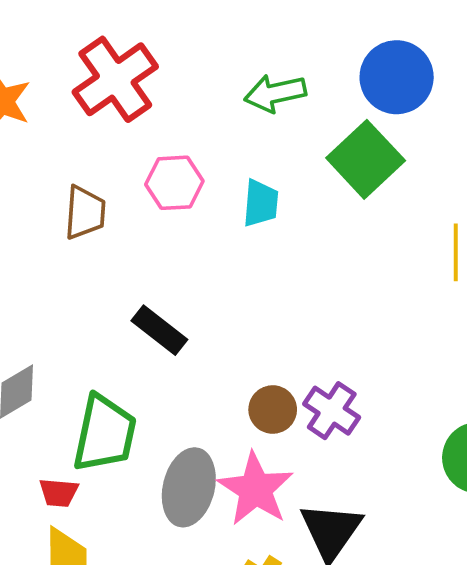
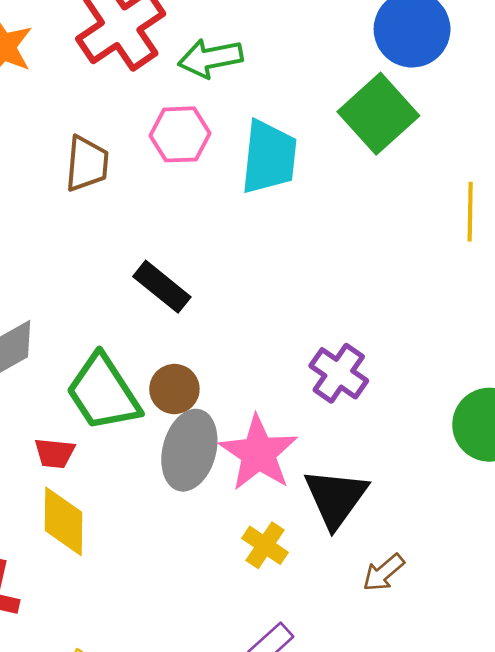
green arrow: (275, 93) -> (210, 58), moved
cyan trapezoid: (261, 203) -> (269, 157), size x1.5
brown circle: (273, 410) -> (174, 389), moved
green trapezoid: (105, 433) -> (103, 393), turned 134

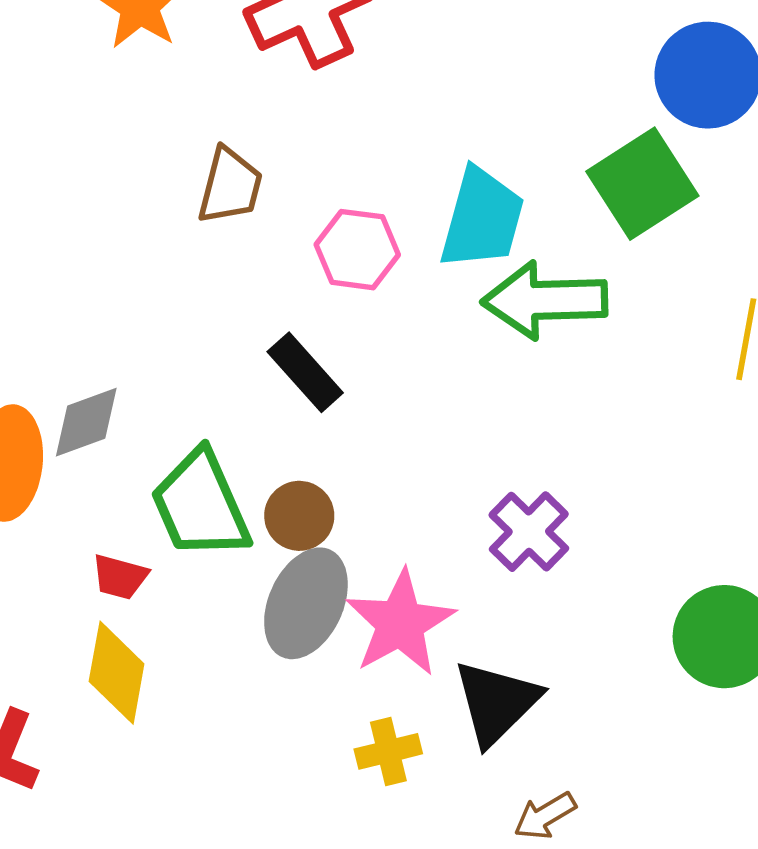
green arrow: (210, 58) -> (545, 300), moved, size x1.4
pink hexagon: (180, 134) -> (357, 250), moved
yellow cross: (265, 545) -> (388, 751), turned 33

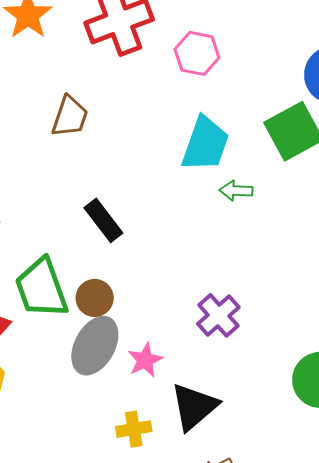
pink hexagon: (357, 250) -> (197, 53), moved
green arrow: (545, 300) -> (236, 191), size x0.5
pink star: (400, 623) -> (145, 360), size x0.6

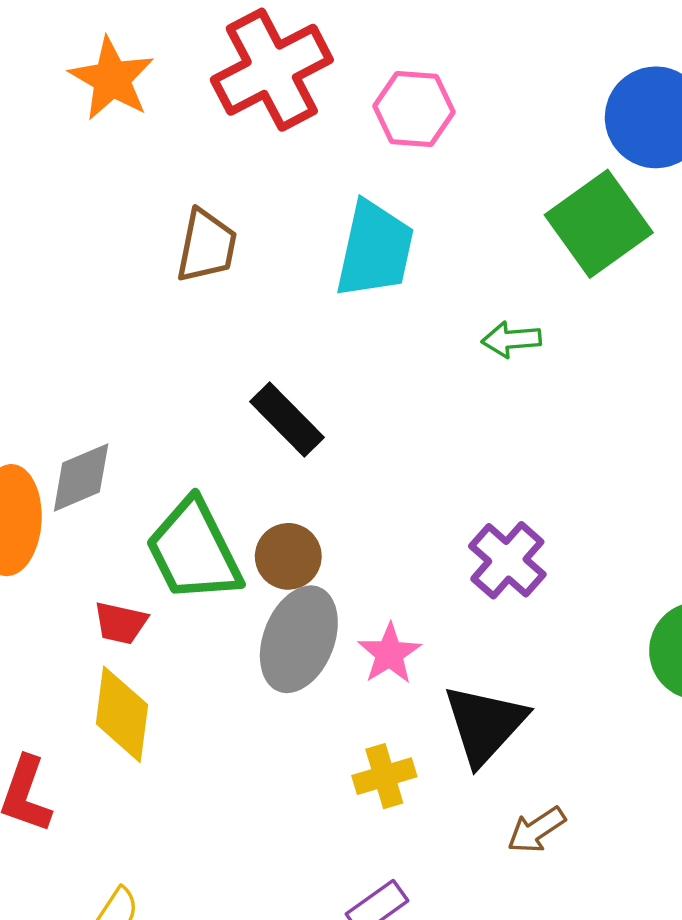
cyan trapezoid: (205, 144) -> (375, 249), moved

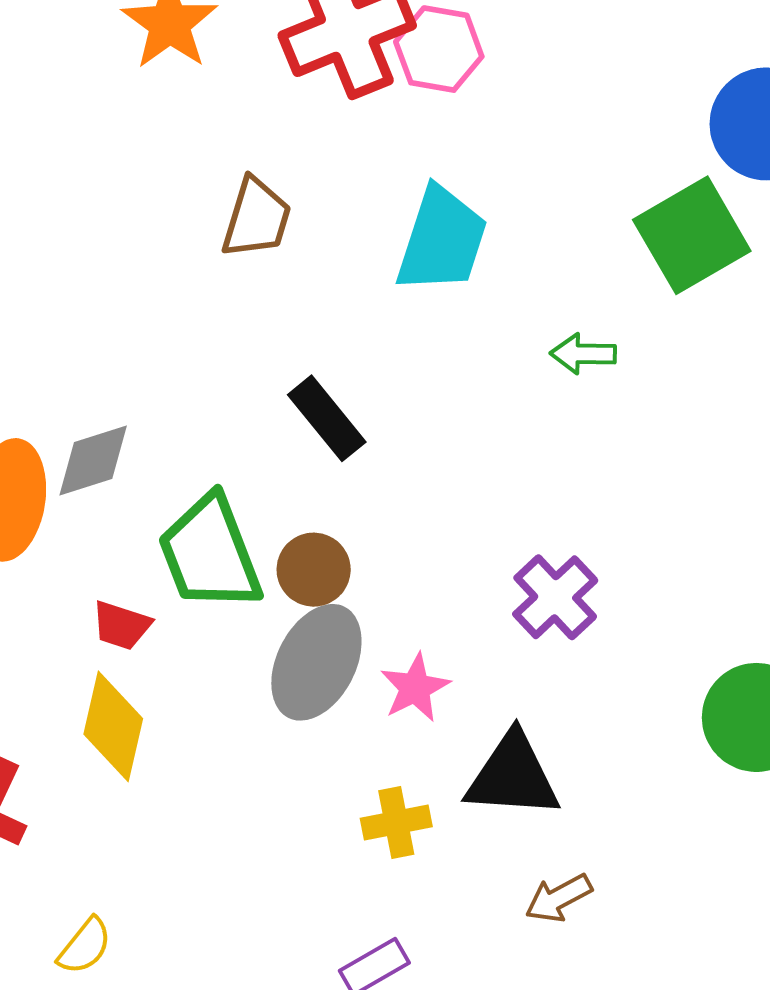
pink hexagon: (414, 109) -> (439, 49), moved
black triangle: (485, 724) -> (513, 776), turned 46

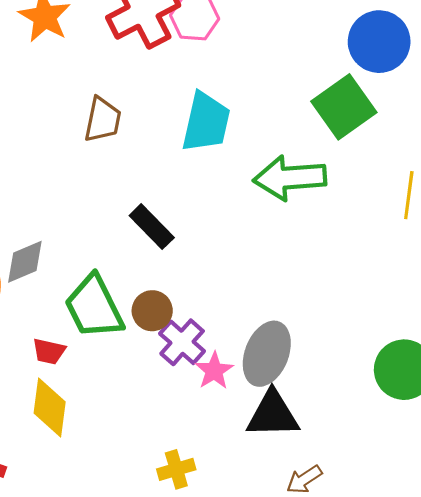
green arrow: (583, 354) -> (290, 178), size x2.0
purple cross: (555, 597) -> (182, 342), moved
gray ellipse: (316, 662) -> (267, 354), moved
yellow cross: (396, 823) -> (176, 469), moved

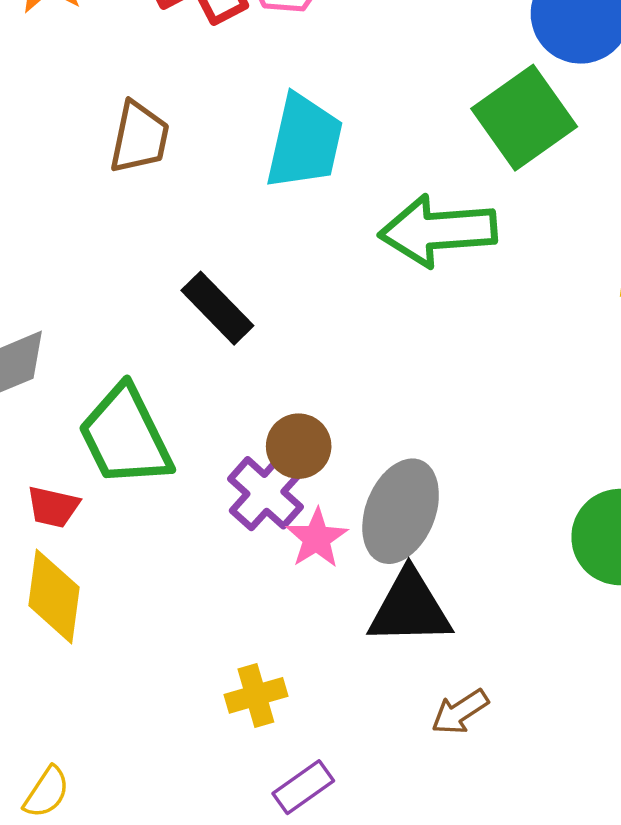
brown circle: (152, 311) -> (299, 446), moved

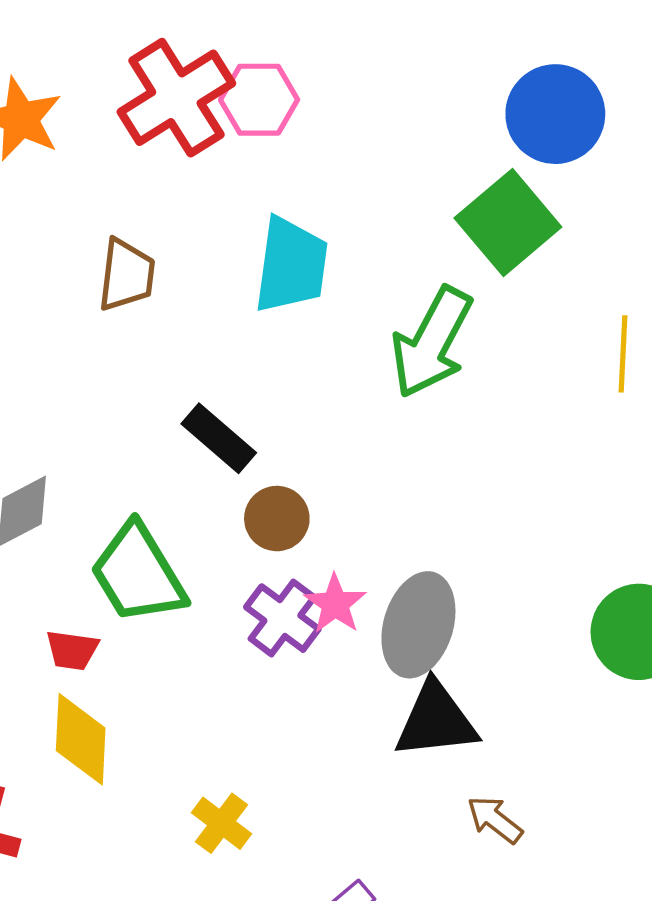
green arrow: (438, 231) -> (432, 342), turned -53
brown circle: (299, 446) -> (277, 519), moved
pink star: (317, 538) -> (335, 604), moved
yellow cross: (256, 695) -> (221, 823), moved, turned -32
brown arrow: (460, 712) -> (495, 820), turned 76

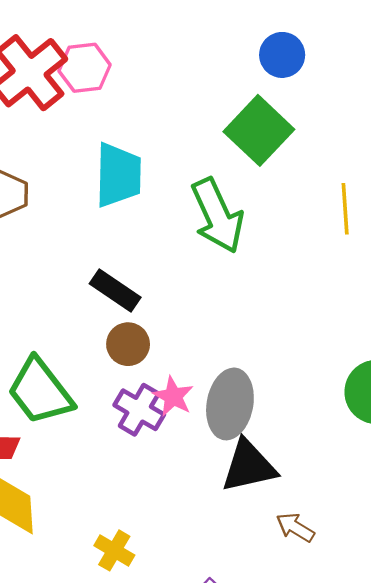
blue circle: (555, 114) -> (282, 55), size x0.7
green arrow: (432, 342) -> (217, 216), turned -46
black rectangle: (219, 438) -> (115, 290), moved

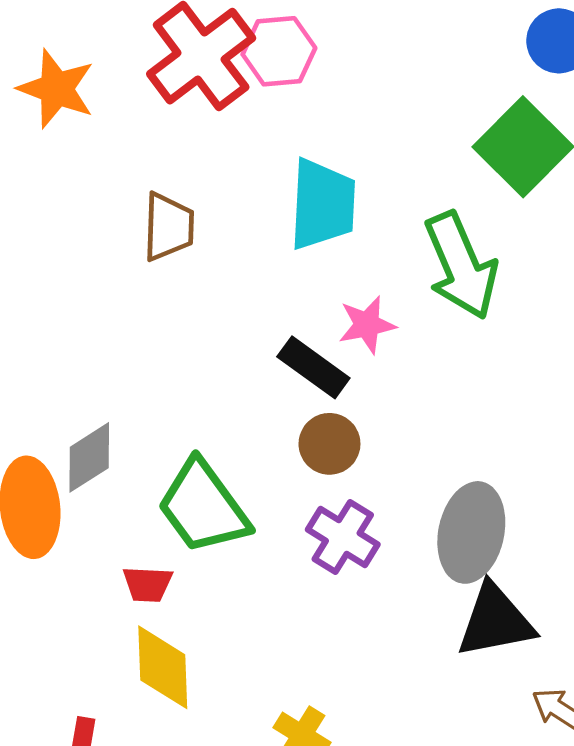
pink star: (173, 396) -> (367, 325), moved, turned 30

